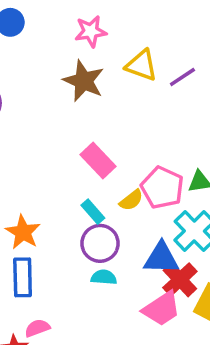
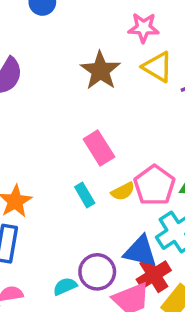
pink star: (91, 31) -> (144, 28), moved
purple circle: (100, 243) -> (97, 272), moved
cyan semicircle: (104, 277) -> (65, 286), moved, turned -40

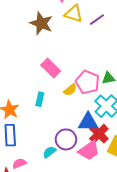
cyan rectangle: (85, 195) -> (40, 99), moved, turned 56

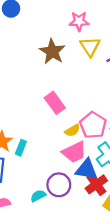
yellow triangle: (74, 14) -> (90, 47), turned 30
cyan rectangle: (40, 99) -> (21, 148), moved
pink trapezoid: (89, 150) -> (74, 152), moved

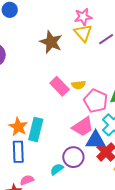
pink star: (79, 21) -> (83, 17), moved
yellow semicircle: (72, 130) -> (79, 85), moved, turned 32
cyan rectangle: (21, 148) -> (36, 130), size x1.6

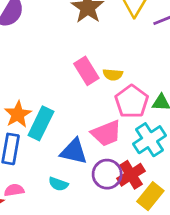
blue triangle: (96, 140) -> (74, 152), moved
purple circle: (73, 157) -> (107, 174), moved
cyan semicircle: (57, 169) -> (58, 184), turned -136

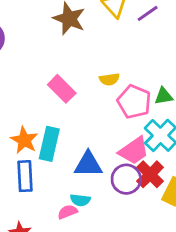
pink rectangle: (86, 71) -> (62, 89), moved
pink trapezoid: (106, 133) -> (134, 151), moved
pink semicircle: (14, 190) -> (67, 212), moved

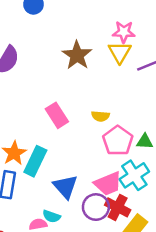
blue triangle: (88, 164) -> (65, 187), turned 36
red cross: (150, 174) -> (118, 207), turned -30

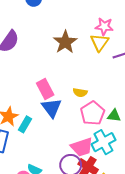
cyan rectangle: (35, 161) -> (25, 124), size x0.7
blue triangle: (65, 187) -> (52, 108), moved

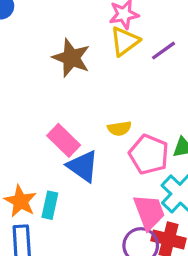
yellow triangle: (100, 42) -> (125, 41), turned 36
pink trapezoid: (82, 147) -> (149, 212), turned -75

